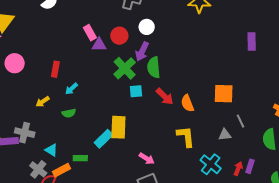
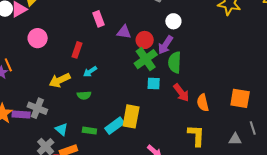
pink rectangle: (90, 33) -> (98, 19), moved
red circle: (119, 36) -> (145, 40), moved
yellow arrow: (43, 102) -> (60, 80), size x1.5
green rectangle: (80, 158) -> (89, 131), moved

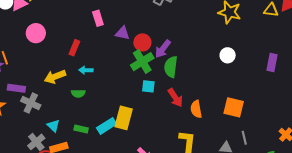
white circle: (173, 21) -> (228, 55), moved
cyan arrow: (90, 72) -> (86, 70), turned 32
purple rectangle: (21, 114) -> (16, 88), moved

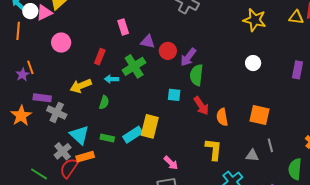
green cross: (142, 62) -> (134, 66), moved
green semicircle: (78, 93) -> (104, 102), turned -72
cyan triangle: (53, 126) -> (79, 135), size x1.5

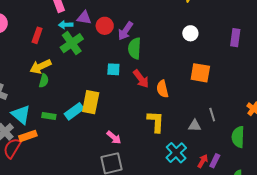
cyan arrow: (112, 79) -> (66, 25), moved
yellow arrow: (81, 86) -> (40, 66), moved
orange square: (260, 115) -> (200, 73), moved

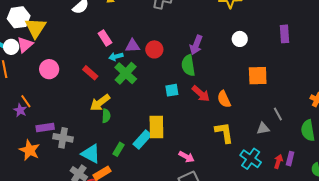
purple arrow: (125, 31) -> (196, 45), moved
red rectangle: (37, 35) -> (90, 73), turned -56
green rectangle: (49, 116) -> (119, 149), turned -56

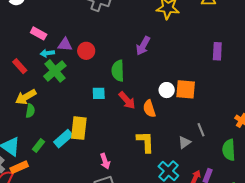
pink rectangle: (105, 38) -> (39, 33), turned -35
white circle: (240, 39) -> (167, 90), moved
purple arrow: (196, 45) -> (143, 46), moved
gray triangle: (263, 128) -> (184, 142), turned -32
pink arrow: (187, 157) -> (105, 161), turned 35

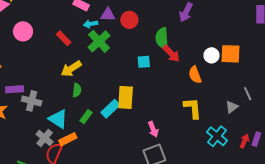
red arrow: (127, 100) -> (171, 54), moved
green semicircle: (30, 111) -> (77, 90), moved

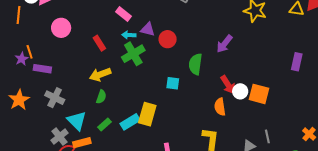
red arrow: (171, 54) -> (228, 85), moved
purple rectangle: (15, 89) -> (42, 69), moved

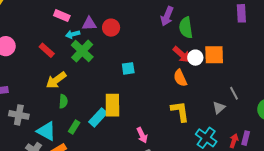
green semicircle: (195, 64) -> (186, 28), moved

